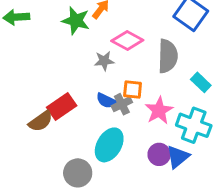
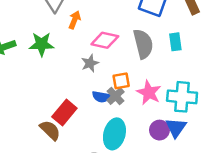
green star: (76, 21) -> (42, 44), moved
cyan rectangle: (201, 82) -> (175, 42), moved, turned 54
brown semicircle: (41, 121) -> (50, 130), turned -85

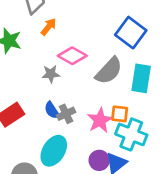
cyan rectangle: (175, 42) -> (141, 78), size x1.5
gray semicircle: (143, 44) -> (109, 71), turned 40
orange square: (121, 81) -> (120, 114), moved
blue semicircle: (101, 97) -> (52, 110), turned 30

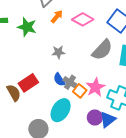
pink diamond: (72, 56) -> (83, 19), moved
gray cross: (66, 114) -> (70, 82), turned -32
orange square: (120, 114) -> (80, 91), moved, turned 32

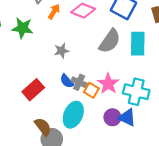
brown semicircle: (14, 93) -> (43, 127), moved
blue triangle: (108, 119) -> (127, 117), turned -48

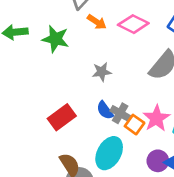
orange arrow: (54, 12) -> (97, 22), turned 88

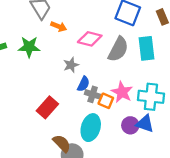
pink diamond: (133, 24) -> (90, 39), moved
blue semicircle: (105, 110) -> (83, 84), moved, turned -105

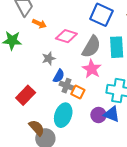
pink star: (122, 92) -> (92, 69), moved

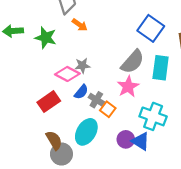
pink diamond: (66, 36) -> (67, 74), moved
blue semicircle: (59, 76) -> (81, 92), moved

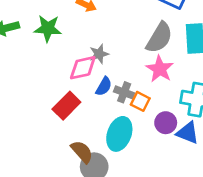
pink diamond: (67, 74) -> (83, 68), turned -30
purple circle: (126, 139) -> (166, 123), moved

